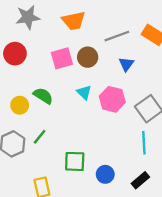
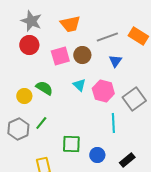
gray star: (28, 17) -> (31, 21), turned 30
red circle: (15, 54) -> (29, 45), moved
cyan line: (144, 143) -> (113, 123), moved

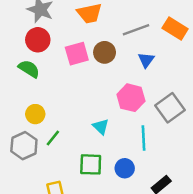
cyan triangle: (79, 85) -> (101, 127), moved
green semicircle: (44, 88) -> (29, 69), moved
yellow circle: (24, 96) -> (35, 114), moved
blue circle: (97, 155) -> (125, 168), moved

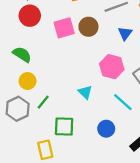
green semicircle: (29, 69) -> (22, 54), moved
cyan line: (144, 138) -> (123, 102), turned -45
green square: (91, 164) -> (64, 126), moved

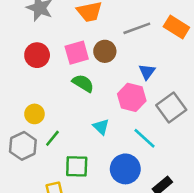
red circle: (30, 16) -> (37, 55), moved
blue triangle: (125, 33) -> (147, 72), moved
green semicircle: (22, 54) -> (83, 83), moved
blue circle: (106, 129) -> (125, 169), size x1.5

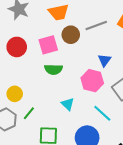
brown circle: (105, 51) -> (71, 35), moved
green semicircle: (83, 83) -> (53, 69), turned 150

